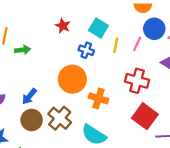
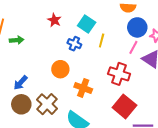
pink line: (137, 44) -> (133, 47), moved
orange circle: (72, 79) -> (60, 69), size x0.7

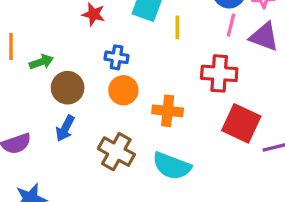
blue cross: (74, 44) -> (117, 57), moved
brown circle: (21, 104) -> (68, 88), moved

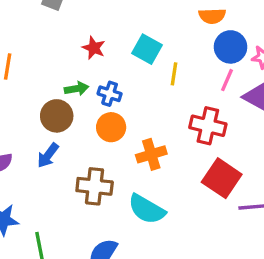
green arrow: (41, 62) -> (76, 89), moved
orange cross: (168, 111) -> (151, 154), turned -32
brown cross: (116, 152) -> (95, 186), turned -32

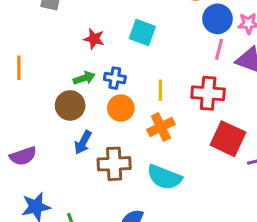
yellow line: (174, 74) -> (160, 90), moved
blue arrow: (48, 155) -> (83, 142), moved

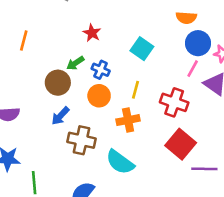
cyan square: (142, 32) -> (142, 49), moved
green arrow: (84, 78) -> (75, 63), turned 150

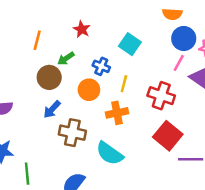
orange line: (24, 41) -> (37, 40), moved
blue cross: (101, 70) -> (101, 66), moved

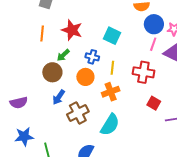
red star: (82, 29) -> (72, 30), size x1.5
orange line: (37, 40) -> (42, 33), moved
brown cross: (72, 133) -> (78, 113), turned -30
red square: (168, 136) -> (154, 103), size x0.6
cyan semicircle: (110, 153) -> (110, 125), turned -85

